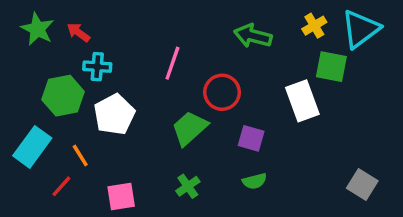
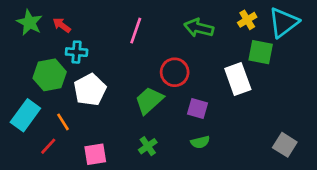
pink line: (172, 63) -> (136, 31), moved

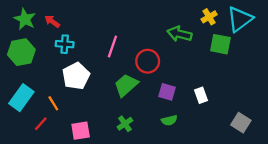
green arrow: (199, 28) -> (179, 34), moved
pink line: (136, 31) -> (112, 46), moved
green hexagon: (50, 75) -> (21, 52), moved
white rectangle: (238, 79) -> (201, 95), moved, size x0.6

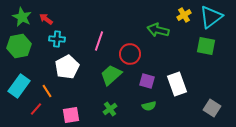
green square: (220, 44) -> (206, 46), moved
white rectangle: (201, 95) -> (177, 84), size x1.6

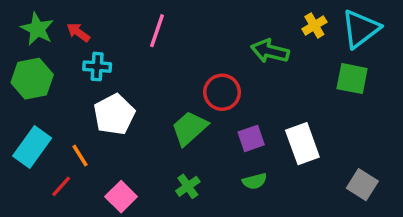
pink line: (99, 41) -> (157, 31), moved
purple square: (147, 81) -> (251, 138), turned -35
pink square: (71, 115) -> (121, 197), turned -36

